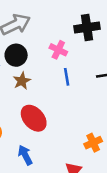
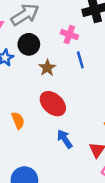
brown star: (22, 81) -> (47, 68), moved
blue arrow: (25, 155) -> (65, 139), moved

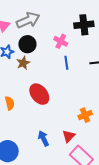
brown star: (47, 68) -> (23, 63), moved
blue arrow: (65, 139) -> (43, 138), moved

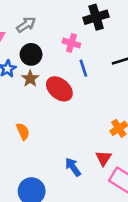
gray arrow: (28, 20) -> (26, 25), size x0.7
red ellipse: (39, 94) -> (59, 89), moved

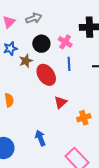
black circle: (31, 54) -> (41, 44), moved
red triangle: (103, 158) -> (61, 102), moved

